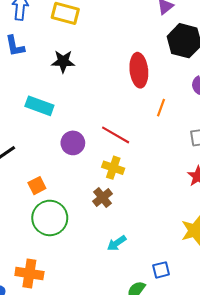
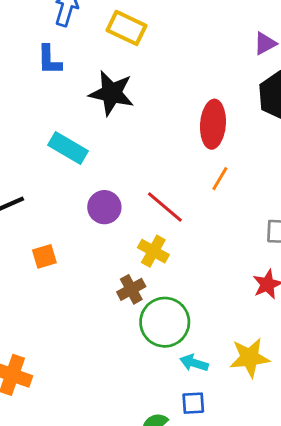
black star: (63, 61) -> (112, 93), size x1.4
orange line: (161, 108) -> (220, 179), moved
green circle: (50, 218) -> (165, 322), moved
cyan arrow: (117, 243) -> (194, 363), moved, turned 42

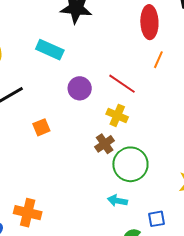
cyan arrow: (194, 363) -> (117, 201), moved

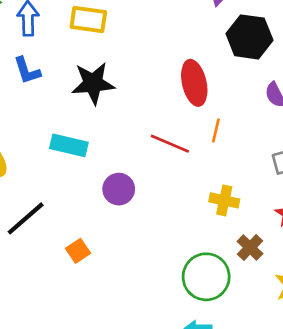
red line: (122, 84) -> (170, 144), moved
yellow cross: (117, 115) -> (224, 200), moved
brown cross: (105, 144) -> (250, 247), moved

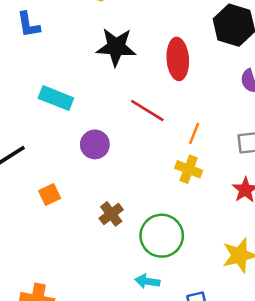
black star: (93, 83) -> (116, 47), moved
orange line: (216, 130) -> (194, 133), moved
brown cross: (250, 247) -> (111, 214), moved

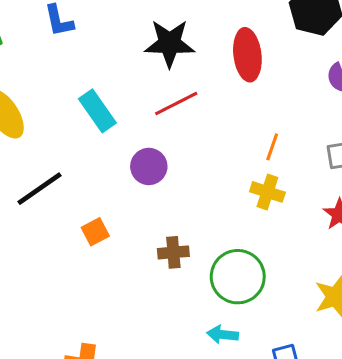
cyan rectangle: (56, 98) -> (97, 111), turned 36
red line: (147, 111) -> (176, 104), moved, turned -56
brown cross: (111, 214) -> (173, 252), turned 35

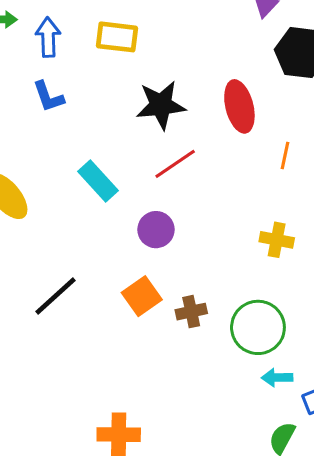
orange line: (272, 147) -> (285, 155), moved
black line: (40, 189) -> (56, 296), moved
orange square: (95, 232) -> (142, 296), moved, size x1.4
cyan arrow: (223, 335) -> (277, 378), moved

